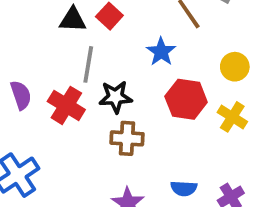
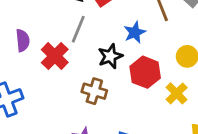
black star: (116, 97) -> (110, 56), moved, turned -30

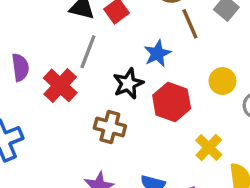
yellow cross: (177, 93) -> (209, 147), moved

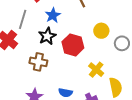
blue star: (157, 54) -> (53, 15), moved

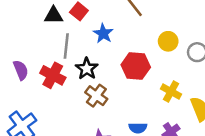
black star: (47, 36) -> (87, 69), moved
brown cross: (38, 62) -> (96, 96), turned 36

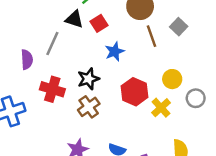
gray line: (66, 46) -> (52, 44), moved
red cross: (53, 75) -> (52, 89), moved, turned -30
yellow cross: (171, 91) -> (161, 108), moved

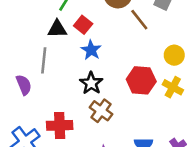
blue star: (115, 51) -> (91, 50), moved
red cross: (52, 89) -> (60, 125), moved

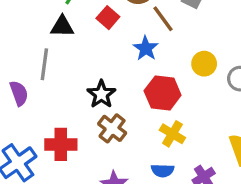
red square: (83, 25) -> (108, 18), moved
blue star: (91, 50) -> (146, 48), moved
yellow cross: (173, 87) -> (172, 134), moved

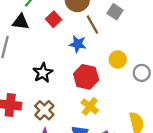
blue star: (146, 48) -> (78, 44), turned -30
brown cross: (112, 128) -> (44, 110), moved

